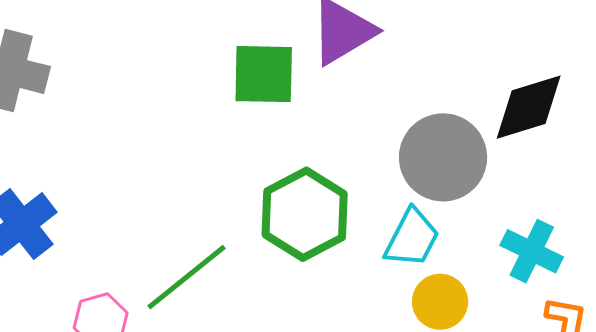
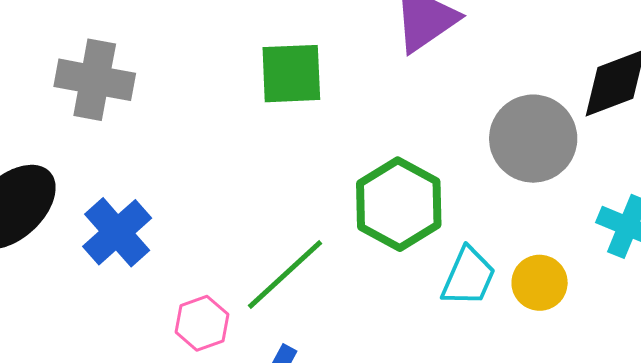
green square: (264, 74) -> (291, 74), moved
cyan trapezoid: (412, 238) -> (468, 277), moved

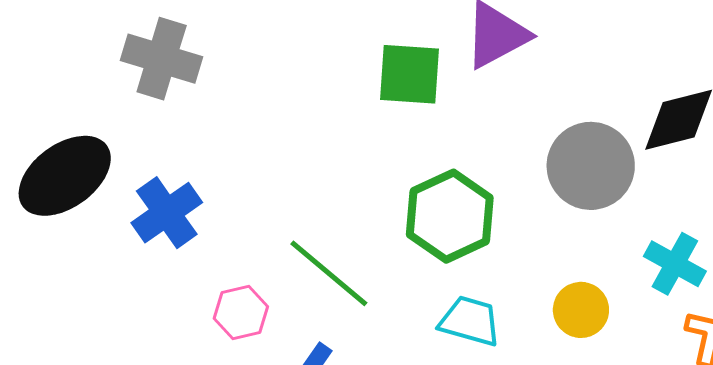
green square: (291, 74) -> (410, 74), moved
green line: (285, 275) -> (329, 273), turned 76
cyan trapezoid: (468, 277) -> (470, 321), moved, turned -104

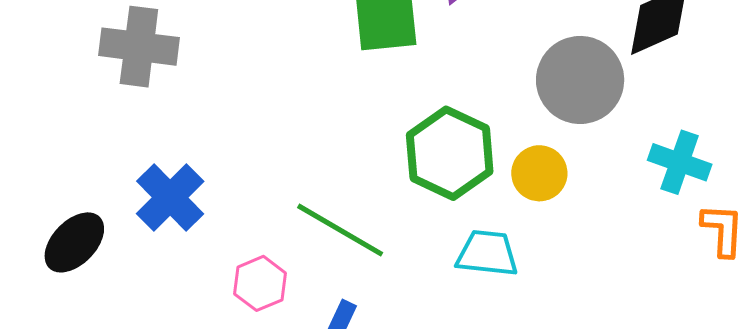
black ellipse: (65, 176) -> (74, 242), moved, size x0.7
yellow circle: (581, 310) -> (539, 173), moved

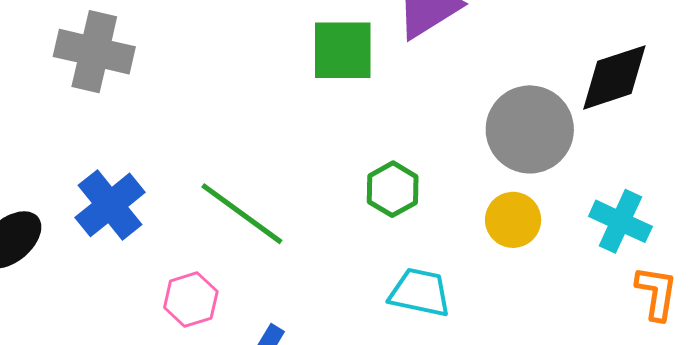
green hexagon: (450, 153) -> (393, 189), size x0.6
yellow circle: (539, 173) -> (513, 220), moved
green line: (340, 230) -> (242, 214), moved

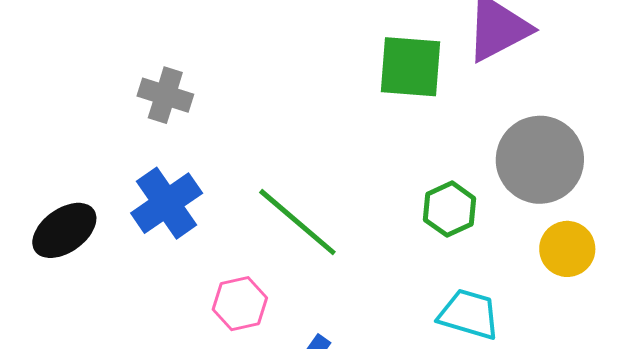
gray cross: (94, 52) -> (165, 95), moved, size x0.7
gray circle: (530, 129) -> (540, 160), moved

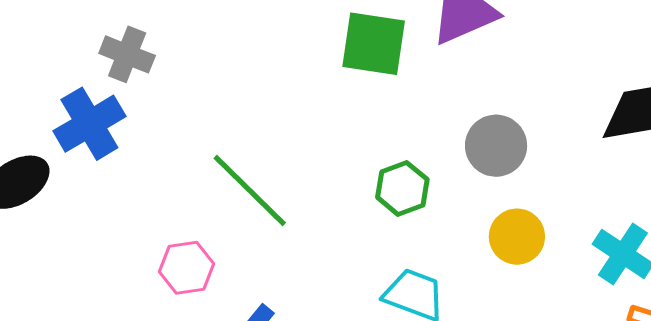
gray circle: (540, 160) -> (496, 146), size x0.7
blue cross: (167, 203) -> (89, 124), moved

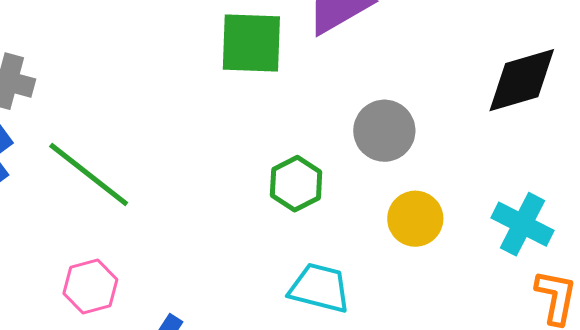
green line: (250, 190) -> (89, 175), moved

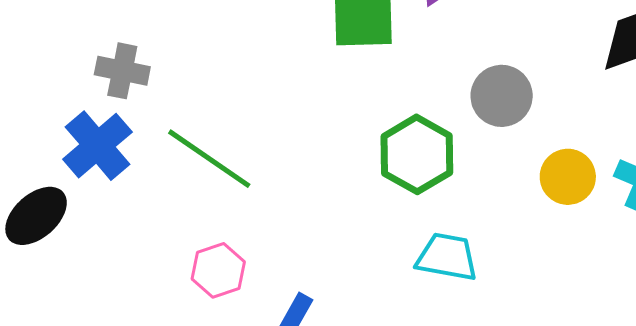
green hexagon: (296, 184) -> (417, 154), size x1.4
yellow circle: (415, 219) -> (568, 177), moved

